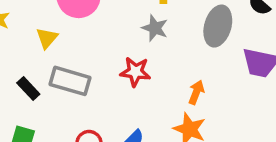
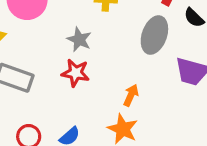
gray star: (155, 28) -> (79, 39), moved

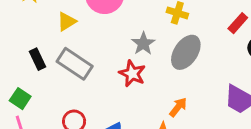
gray ellipse: (154, 35) -> (186, 52), moved

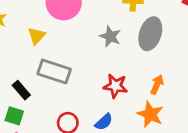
black rectangle: (38, 59) -> (21, 90), moved
red star: (132, 74) -> (115, 86), moved

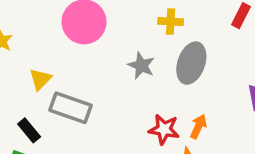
yellow triangle: (37, 36) -> (40, 79), moved
red star: (115, 86) -> (164, 129), moved

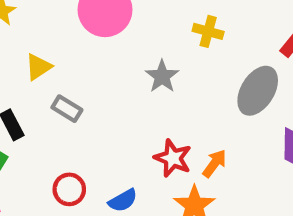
gray ellipse: (191, 63) -> (258, 91), moved
gray rectangle: (70, 108) -> (67, 109), size x0.6

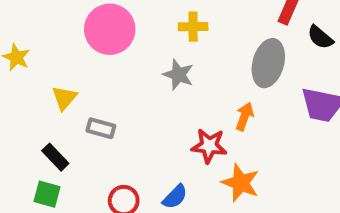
yellow cross: (208, 31) -> (193, 27), moved
orange arrow: (214, 164) -> (245, 116), moved

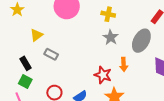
gray star: (178, 75) -> (111, 37), moved
orange arrow: (245, 116) -> (124, 64), turned 144
green square: (47, 194) -> (25, 81), moved

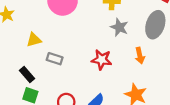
yellow triangle: (37, 35) -> (34, 40), turned 32
red star: (103, 75) -> (102, 60), moved

